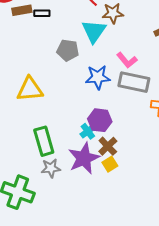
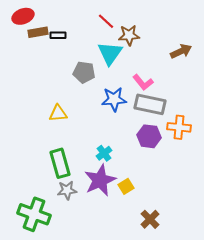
yellow triangle: (30, 89) -> (58, 113), moved, size x0.7
purple hexagon: (100, 120) -> (149, 136), moved
brown cross: (108, 146) -> (150, 219), moved

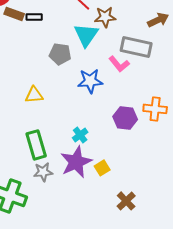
brown rectangle: (38, 32) -> (14, 14), turned 30
brown arrow: (181, 51) -> (158, 20), moved
gray rectangle: (150, 104) -> (136, 47), moved

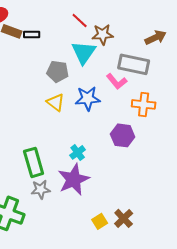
yellow triangle: (34, 95) -> (56, 102), moved, turned 42
orange cross: (155, 109) -> (144, 104), moved
yellow square: (102, 168) -> (100, 221), moved

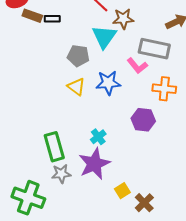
yellow square: (100, 221) -> (122, 191), moved

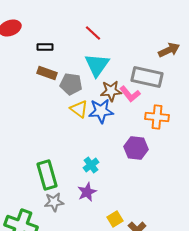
brown rectangle: (32, 16) -> (47, 73), moved
brown star: (123, 19) -> (111, 91), moved
yellow triangle: (76, 87) -> (79, 109), moved
purple star: (94, 164) -> (87, 192), size x0.6

